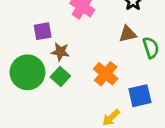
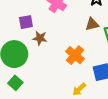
green square: (60, 76) -> (15, 83), moved

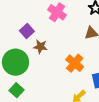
purple square: (26, 22) -> (27, 31), turned -32

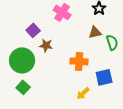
orange cross: (75, 63) -> (79, 61), turned -36

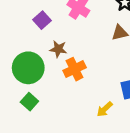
purple square: (33, 30) -> (42, 20), moved
orange cross: (79, 61) -> (75, 69), moved, turned -30

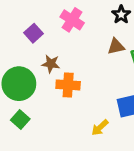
orange cross: (75, 69) -> (68, 85), turned 30

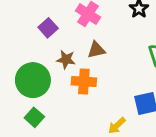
brown triangle: (116, 46) -> (96, 50), moved

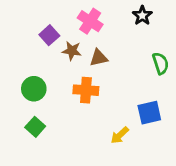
brown star: (66, 59) -> (72, 51), moved
green circle: (33, 80) -> (34, 89), size x0.7

